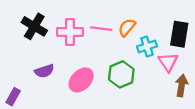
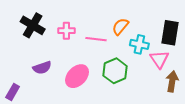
pink line: (101, 29) -> (96, 39), moved
pink cross: (70, 32) -> (66, 31), size x0.7
cyan cross: (147, 46) -> (139, 44), turned 30

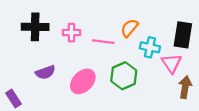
black cross: (33, 25) -> (35, 27), turned -30
purple rectangle: (13, 92) -> (14, 98), turned -63

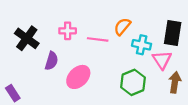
black cross: (35, 27) -> (27, 38), moved, turned 35
purple semicircle: (45, 72) -> (51, 61), moved, turned -54
green hexagon: (124, 76) -> (133, 82), moved

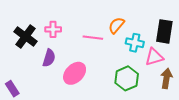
pink cross: (68, 31) -> (53, 29), moved
pink triangle: (162, 60) -> (154, 57), turned 48

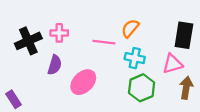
black cross: (26, 37) -> (28, 41), turned 30
cyan cross: (135, 43) -> (135, 58), moved

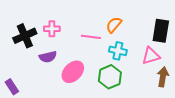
purple semicircle: (55, 65) -> (48, 57), turned 60
green hexagon: (142, 88) -> (110, 77), moved

